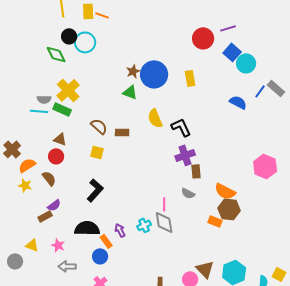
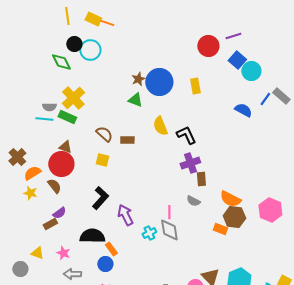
yellow rectangle: (88, 11) -> (93, 19), turned -63
red circle: (56, 156) -> (61, 164), size x1.6
pink hexagon: (265, 166) -> (270, 210), moved
purple arrow: (120, 230) -> (125, 215), moved, size x1.5

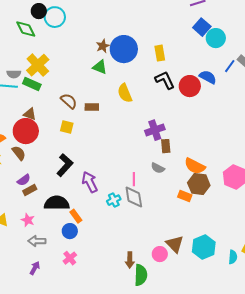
red circle: (208, 46) -> (190, 86), moved
black L-shape: (186, 135) -> (165, 80), moved
brown rectangle: (50, 224) -> (30, 190), moved

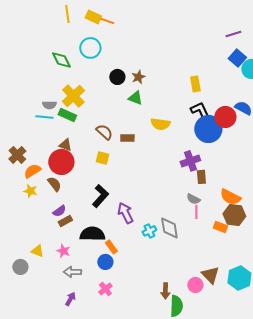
black circle: (39, 11) -> (117, 77), moved
blue circle: (124, 49) -> (208, 129), moved
yellow semicircle: (125, 93) -> (160, 124), turned -60
pink line: (134, 179) -> (196, 212), moved

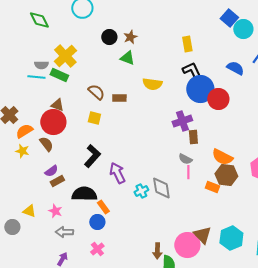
green diamond: (61, 60) -> (39, 20), moved
red circle: (225, 117) -> (218, 99), moved
pink circle: (195, 285) -> (187, 245), size x1.6

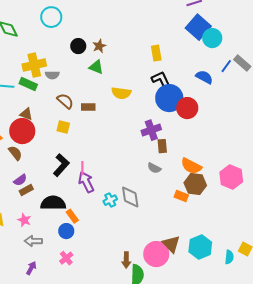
blue square: (229, 18) -> (198, 27), size x1.4
yellow cross: (65, 56) -> (34, 65), turned 30
gray semicircle: (41, 65) -> (52, 75), moved
pink line: (188, 172) -> (82, 168), moved

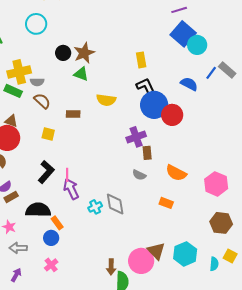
brown star: (99, 46) -> (84, 53), size x1.5
brown semicircle: (65, 101) -> (42, 101), moved
brown hexagon: (195, 184) -> (221, 223), moved

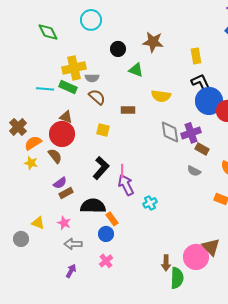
brown star: (84, 53) -> (153, 42), moved, turned 30
brown rectangle: (147, 153) -> (202, 149), turned -56
gray diamond: (115, 204) -> (170, 132), moved

